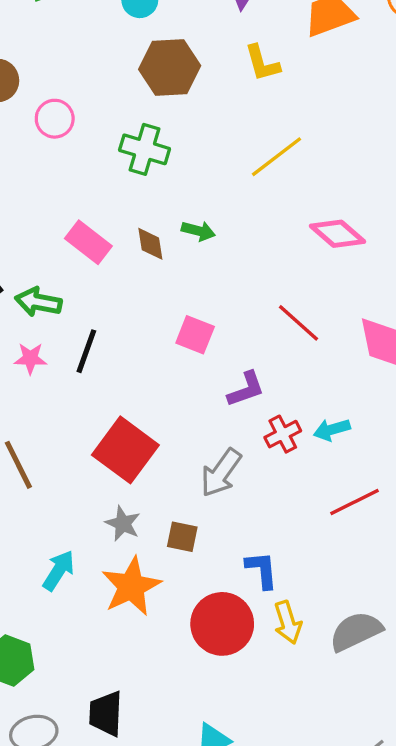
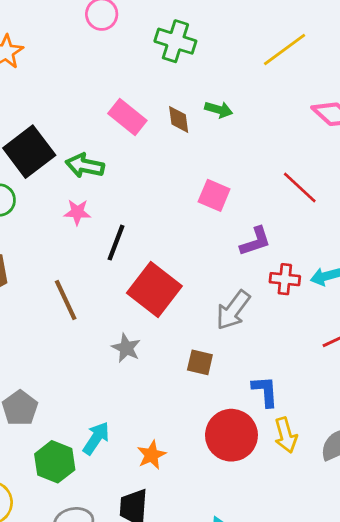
black line: (86, 351) -> (116, 243), moved
red cross: (283, 434) -> (285, 279), turned 32
gray star: (123, 524) -> (126, 348), moved
cyan arrow: (59, 570) -> (96, 438), moved
orange star: (131, 586) -> (152, 455), moved, size x0.6

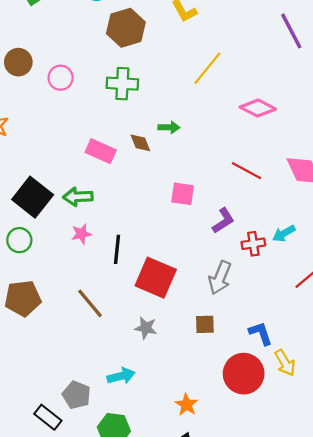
cyan arrow: (96, 438) -> (121, 376), moved, turned 56

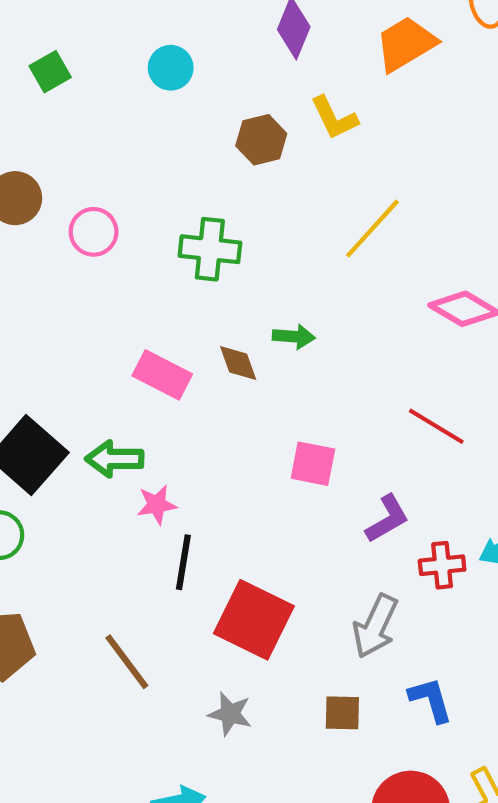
brown hexagon: (126, 28) -> (261, 140), moved, size x0.7
pink star: (81, 234) -> (157, 505), moved
blue L-shape: (261, 333) -> (431, 700), moved

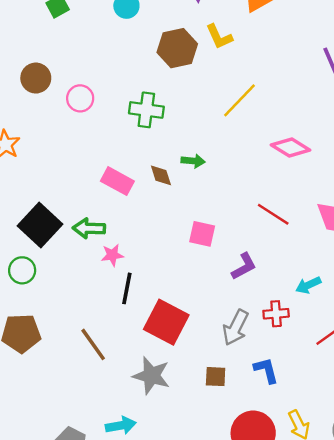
brown hexagon: (261, 140) -> (177, 48), size x1.4
red cross: (442, 565) -> (276, 314), moved
gray star: (230, 714) -> (151, 376), size x1.5

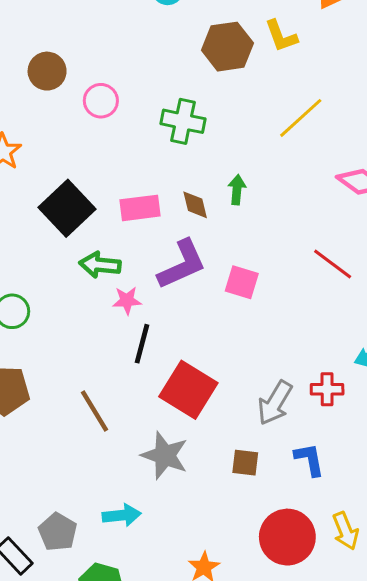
green arrow: (193, 161) -> (237, 190), turned -95
pink rectangle: (117, 181) -> (140, 208), turned -40
black square: (40, 225) -> (67, 208), moved
purple L-shape: (244, 266) -> (182, 264), moved, size x1.5

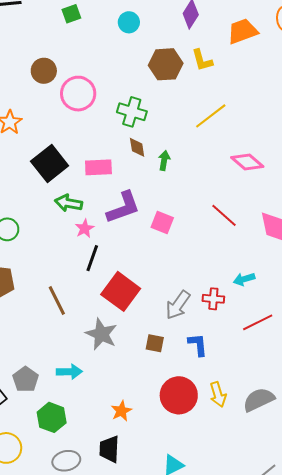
pink circle: (101, 101) -> (78, 94), size x1.5
brown diamond: (195, 205) -> (137, 147), moved
pink star: (127, 300) -> (85, 228), turned -30

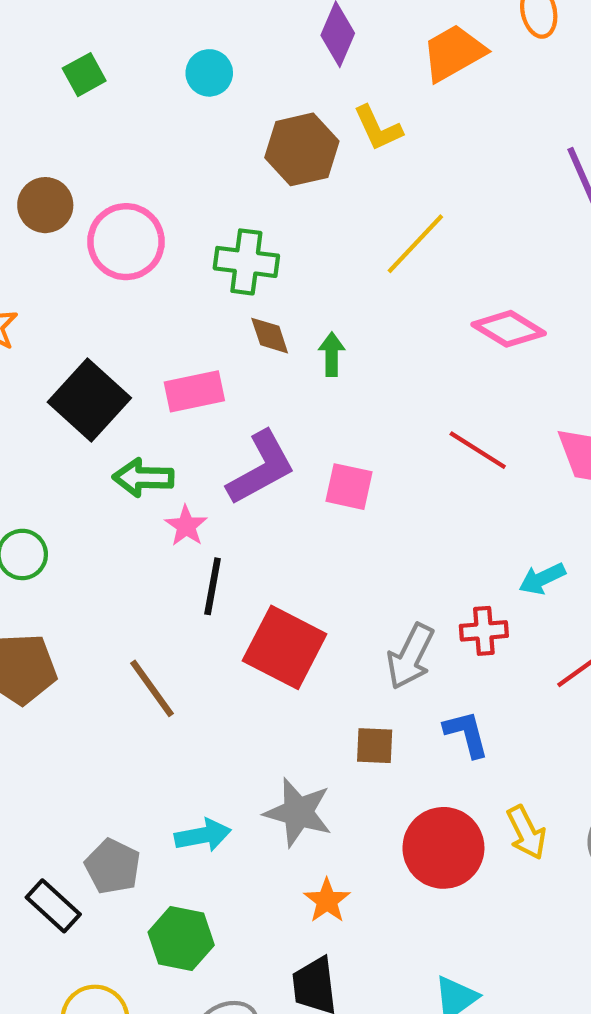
gray star: (101, 334) -> (298, 812), moved

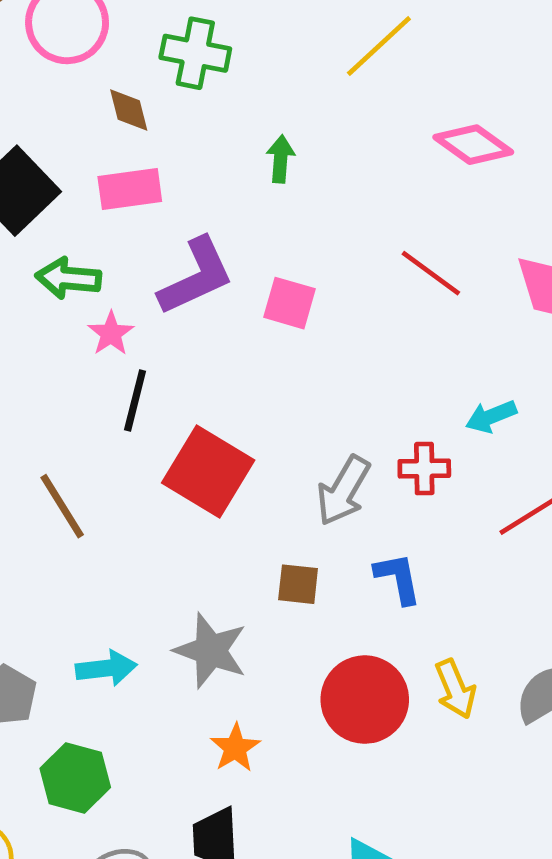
brown diamond: (270, 336) -> (129, 110), moved

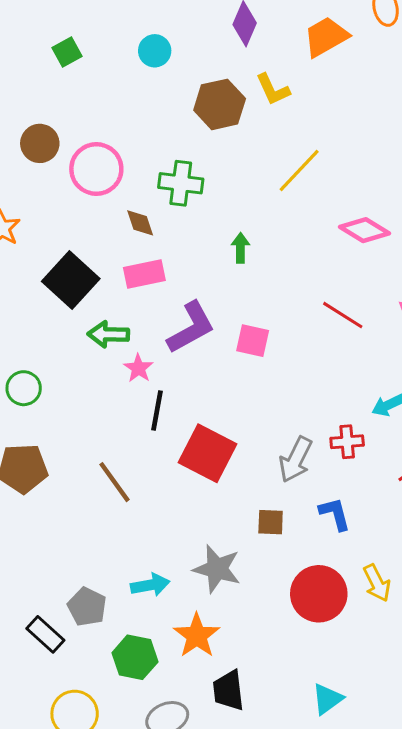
orange star: (235, 748) -> (197, 636), moved, size x1.4

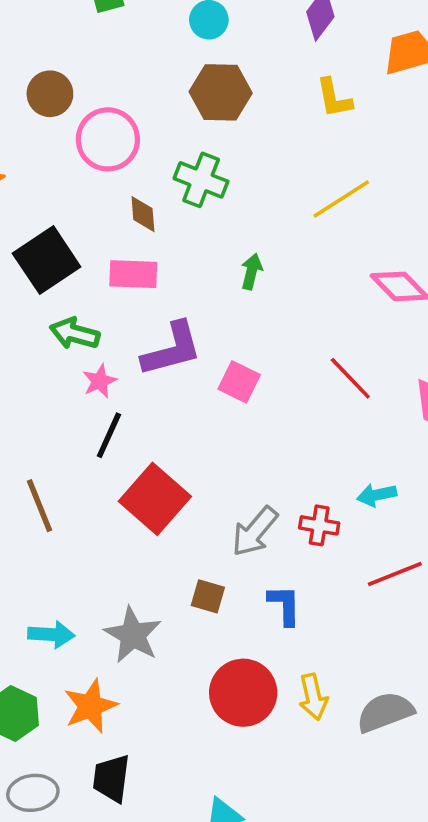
brown hexagon: (220, 104) -> (221, 92), moved

